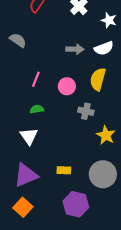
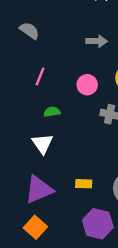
pink line: (36, 79) -> (40, 76), moved

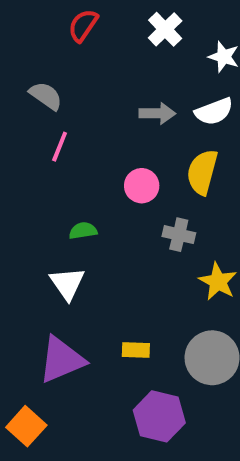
pink line: (40, 76) -> (60, 147), moved
orange square: (35, 227) -> (26, 426), moved

